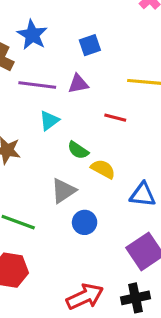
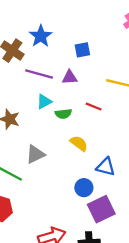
green semicircle: (78, 150) -> (63, 114), moved, turned -49
gray triangle: (63, 191) -> (35, 154), moved
blue circle: (85, 222) -> (84, 188), moved

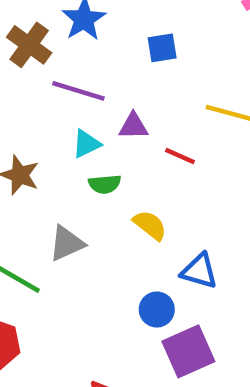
purple triangle: (70, 77) -> (133, 126), moved
green semicircle: (63, 114) -> (105, 184), moved

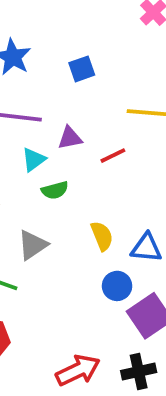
red line: (180, 156) -> (113, 156), turned -40
yellow semicircle: (150, 225) -> (102, 236), moved, turned 40

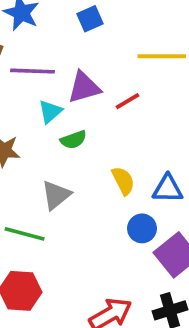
purple triangle: (70, 138) -> (84, 87), size x1.4

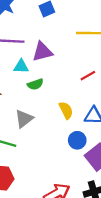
red line: (127, 101) -> (88, 76), moved
cyan triangle: (50, 111) -> (21, 66), turned 42

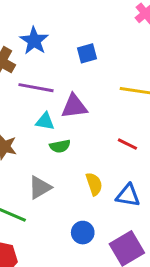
red line: (88, 76) -> (127, 144), turned 49
blue circle: (77, 140) -> (83, 233), moved

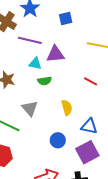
gray triangle: (40, 187) -> (30, 108), turned -42
blue triangle: (128, 195) -> (89, 126), moved

